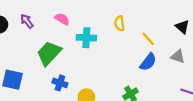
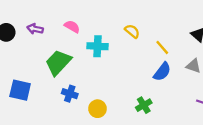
purple arrow: (27, 21) -> (35, 29), turned -40
yellow semicircle: (119, 23) -> (132, 31), turned 136

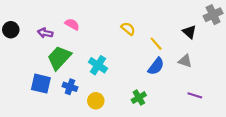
purple arrow: (35, 29) -> (45, 33), moved
cyan cross: (97, 46) -> (98, 65), moved, turned 30
blue square: (20, 90) -> (41, 84), moved

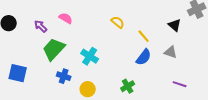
purple arrow: (45, 33) -> (41, 26), turned 32
blue square: (41, 84) -> (18, 73), moved

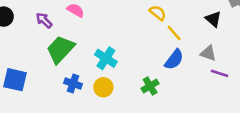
yellow semicircle: (118, 22) -> (158, 13), moved
purple line: (180, 84) -> (220, 73), moved
green cross: (128, 86) -> (150, 86), moved
yellow circle: (88, 89) -> (103, 87), moved

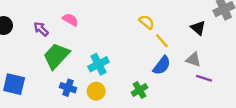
cyan cross: (106, 58) -> (98, 64), turned 30

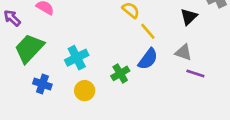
black triangle: (198, 28) -> (189, 17), turned 35
green cross: (140, 90) -> (120, 73), moved
yellow circle: (96, 91) -> (85, 91), moved

